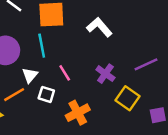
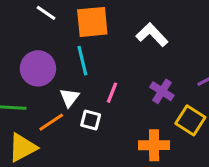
pink line: (65, 73) -> (112, 93), turned 56
orange cross: (78, 113) -> (154, 145), moved, turned 30

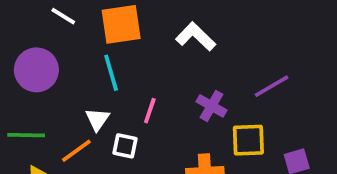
purple circle: (38, 68) -> (36, 70), moved
yellow square: (190, 120) -> (248, 140), turned -32

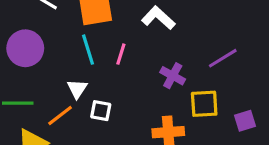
pink line: (150, 111) -> (121, 54), moved

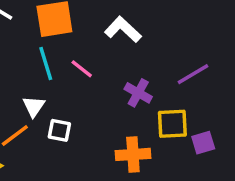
pink line: (121, 54) -> (82, 69), turned -70
purple square: (245, 121) -> (203, 143), moved

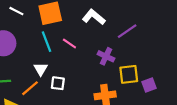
purple line: (193, 74) -> (127, 31), moved

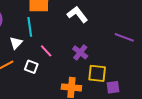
purple line: (127, 31) -> (124, 37), moved, turned 42
pink line: (69, 43) -> (46, 51), moved
white triangle: (41, 69) -> (16, 43), moved

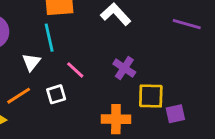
purple line: (124, 37) -> (187, 24), moved
white square: (31, 67) -> (56, 94), turned -32

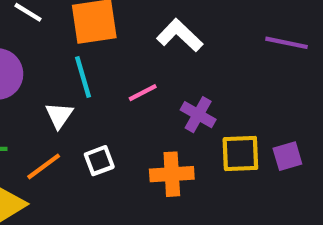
pink line: (75, 70) -> (143, 93), moved, turned -66
purple square: (175, 114) -> (287, 156), moved
orange cross: (116, 119) -> (172, 174), moved

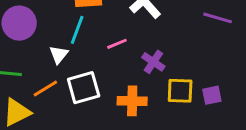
cyan line: (83, 77) -> (77, 30), turned 32
white square: (99, 161) -> (84, 88), size x1.6

